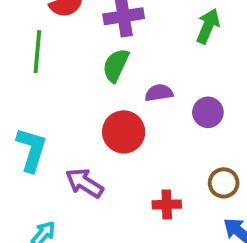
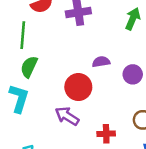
green semicircle: (116, 65) -> (29, 67), moved
purple arrow: (84, 183) -> (67, 116), moved

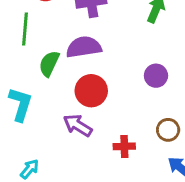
purple semicircle: (101, 62) -> (84, 47), moved, size x1.6
green semicircle: (29, 67) -> (49, 64), moved

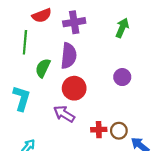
purple semicircle: (84, 47) -> (69, 56), turned 105
brown circle: (168, 130) -> (119, 131), moved

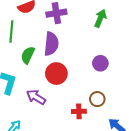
purple arrow: (64, 114) -> (36, 97), moved
brown circle: (119, 131) -> (97, 99), moved

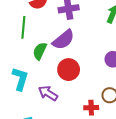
purple semicircle: (51, 44) -> (63, 40), turned 45

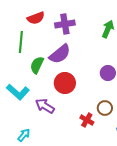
cyan L-shape: (20, 79) -> (18, 92), turned 115
red cross: (91, 108) -> (87, 120), turned 32

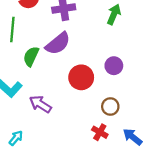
red circle: (65, 83) -> (81, 77), moved
red cross: (87, 120) -> (100, 132), moved

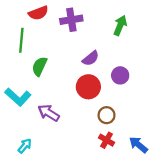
purple semicircle: (58, 44) -> (91, 58), moved, size x0.7
brown circle: (110, 107) -> (107, 115), moved

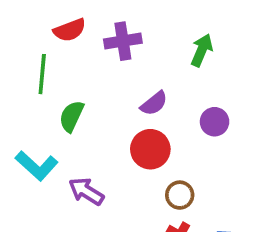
purple circle: (120, 75) -> (215, 122), moved

